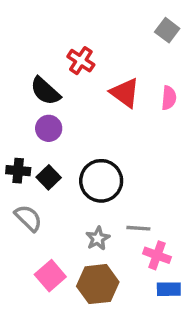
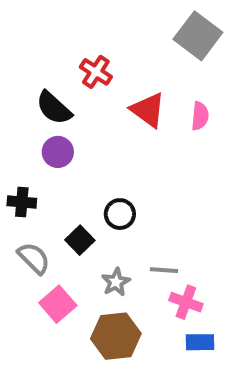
gray square: (167, 30) -> (198, 36), size x1.6
black square: (49, 177) -> (80, 240), moved
black circle: (101, 181) -> (120, 214), size x0.6
pink square: (50, 276) -> (58, 304), moved

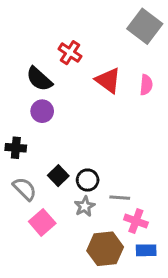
black circle: (120, 214) -> (88, 180), moved
brown hexagon: (116, 336) -> (105, 249), moved

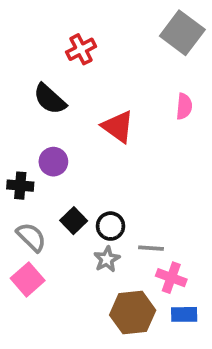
red cross: (70, 53) -> (81, 49), moved, turned 30
red triangle: (108, 80) -> (118, 127), moved
purple circle: (42, 111) -> (53, 162), moved
pink square: (42, 222) -> (28, 279), moved

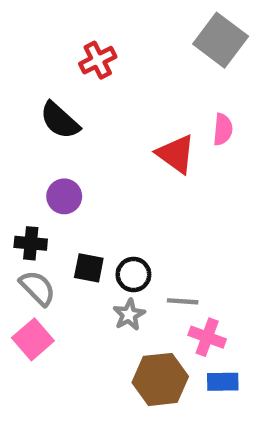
red triangle: (118, 127) -> (176, 154), moved
black cross: (20, 186) -> (31, 243), moved
black square: (74, 221) -> (89, 268), turned -35

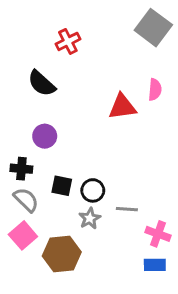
red triangle: (176, 154) -> (122, 107), turned -44
pink cross: (207, 337) -> (158, 234), moved
brown hexagon: (160, 379) -> (62, 254), moved

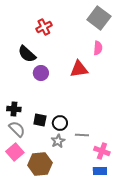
pink semicircle: (155, 90) -> (98, 48), moved
purple circle: (45, 136) -> (41, 73), moved

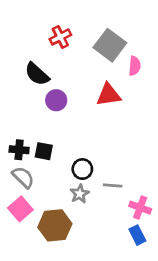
gray square: (99, 18) -> (110, 45), moved
black square: (40, 120) -> (44, 151), moved
blue rectangle: (100, 171) -> (137, 235), turned 64

